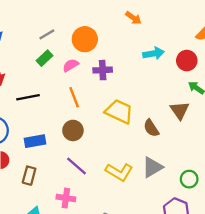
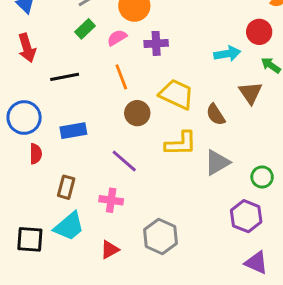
cyan arrow: (154, 53) -> (227, 54), moved
brown circle: (73, 130) -> (137, 113), moved
yellow L-shape: (119, 172) -> (181, 144), moved, turned -32
brown rectangle: (29, 176) -> (66, 187), moved

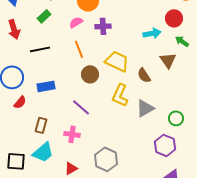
green rectangle: (85, 29) -> (44, 16), moved
yellow L-shape: (181, 144) -> (120, 95), turned 115
red semicircle: (36, 154) -> (20, 102), turned 40

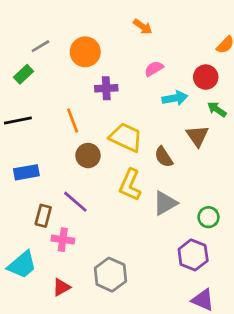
pink semicircle: (76, 22) -> (154, 69), moved
brown rectangle: (41, 125) -> (43, 216), moved

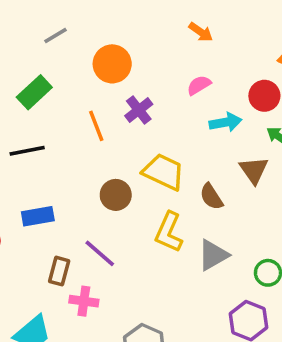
orange arrow: (143, 27) -> (201, 32), moved
gray line: (40, 46) -> (56, 36), moved
green rectangle: (24, 74) -> (34, 92), size x1.4
purple cross: (106, 88) -> (139, 110), turned -35
orange line: (73, 120) -> (96, 126), moved

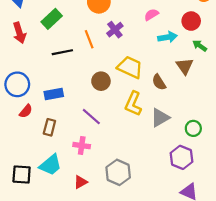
black line: (27, 151) -> (62, 52), moved
brown rectangle: (59, 271) -> (49, 127), moved

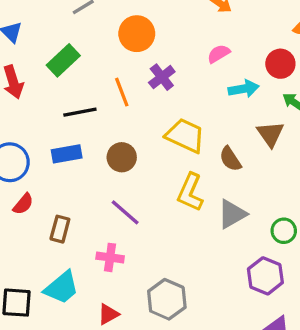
brown circle: (101, 81) -> (122, 157), moved
blue rectangle: (54, 94) -> (67, 154), moved

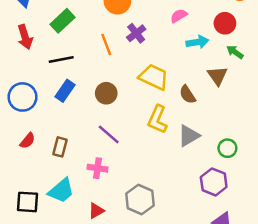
black line: (80, 112) -> (61, 59), moved
blue rectangle: (67, 154) -> (65, 91), turned -45
red semicircle: (23, 204) -> (27, 141), moved

